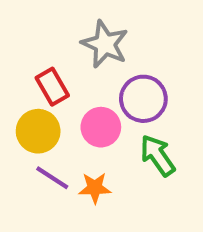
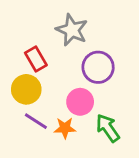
pink circle: (101, 127) -> (80, 102), moved
green arrow: (158, 155) -> (108, 128), moved

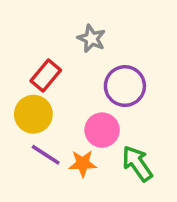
gray star: (72, 30) -> (91, 39), size x0.7
red rectangle: (36, 59) -> (46, 75), turned 70

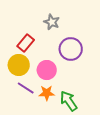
pink circle: (102, 130) -> (47, 70), moved
green arrow: (137, 163) -> (69, 101), moved

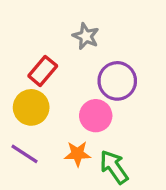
pink circle: (47, 70) -> (96, 116), moved
purple line: (26, 88) -> (25, 154), moved

